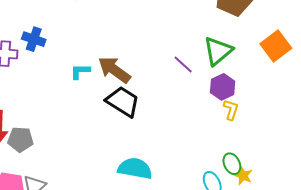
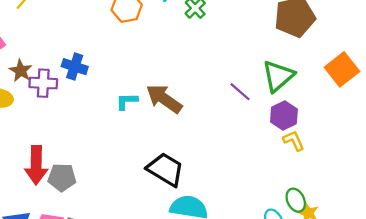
black trapezoid: (123, 102) -> (165, 169), moved
yellow L-shape: (231, 110) -> (294, 141), turned -40

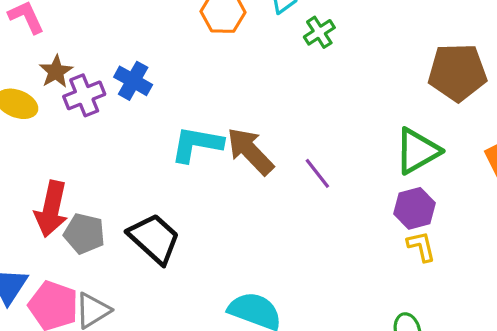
purple cross: (43, 83) -> (84, 95), turned -36
purple line: (240, 92) -> (317, 173), moved
cyan L-shape: (127, 101) -> (197, 144), size x1.6
black trapezoid: (165, 169) -> (154, 238), moved

